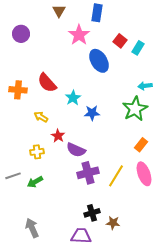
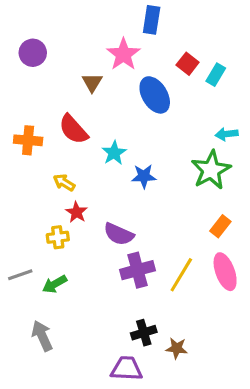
brown triangle: (59, 11) -> (92, 82), moved
red star: (58, 136) -> (77, 212), moved
gray arrow: (32, 228) -> (42, 336), moved

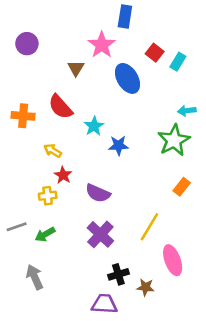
purple cross: (138, 270) -> (100, 234), moved, turned -32
pink ellipse: (225, 272) -> (173, 260), moved

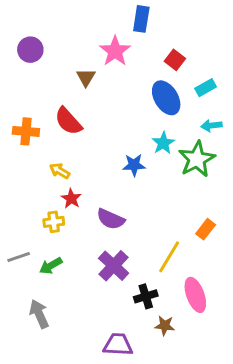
cyan rectangle: (178, 62) -> (206, 88), moved, turned 30
blue ellipse: (127, 78) -> (166, 98), moved
cyan star: (94, 126) -> (163, 143), moved
orange rectangle: (182, 187) -> (206, 229), moved
black cross: (118, 274) -> (146, 296), moved

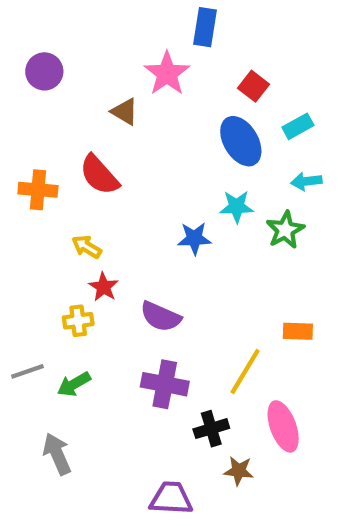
brown triangle: (86, 77) -> (125, 112), turned -30
cyan star: (163, 143) -> (237, 207), turned 30
green star: (197, 159) -> (285, 230), size x0.7
orange rectangle: (206, 229) -> (298, 331), turned 54
purple cross: (114, 266) -> (165, 384), turned -32

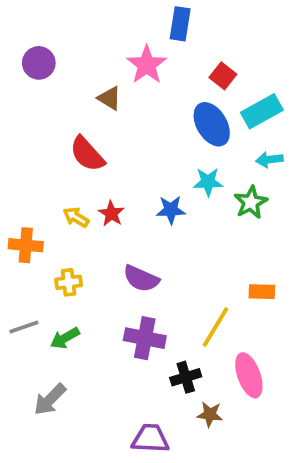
cyan rectangle: (298, 126) -> (262, 111), size x1.5
orange cross: (38, 190) -> (26, 245), moved
red star: (103, 287) -> (111, 214), moved
gray arrow: (57, 454) -> (50, 399), turned -111

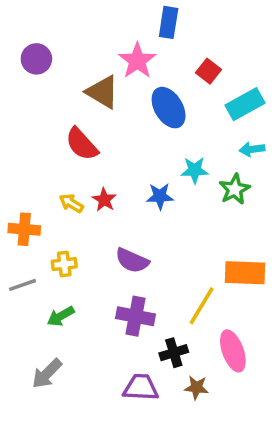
brown triangle: (109, 98) -> (102, 92), size x1.5
blue ellipse: (212, 124) -> (169, 108), moved
orange rectangle: (262, 292) -> (245, 273), size x1.6
gray line: (24, 327) -> (23, 285), moved
purple trapezoid: (150, 439) -> (141, 387), moved

